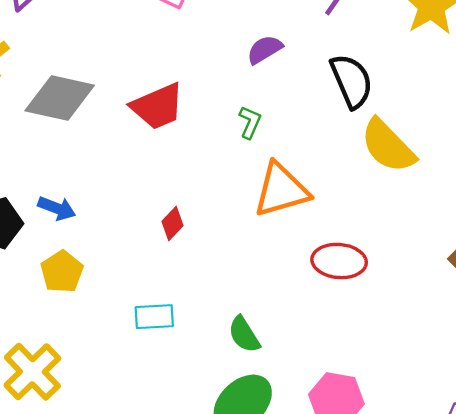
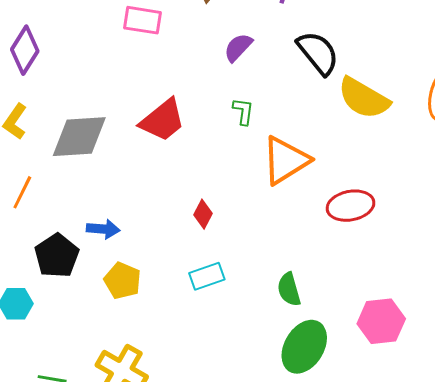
cyan rectangle: (154, 317) -> (207, 276), moved
green semicircle: (244, 334) -> (289, 289), turned 32

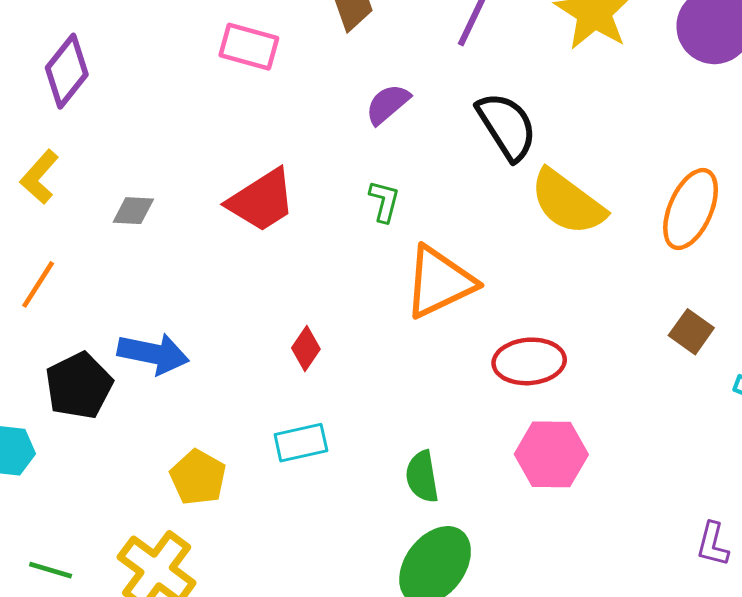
gray diamond: (79, 137) -> (133, 211), size x0.5
blue arrow: (103, 229) -> (153, 354), size x1.4
yellow pentagon: (123, 281) -> (198, 477), moved
pink hexagon: (381, 321) -> (551, 454), moved

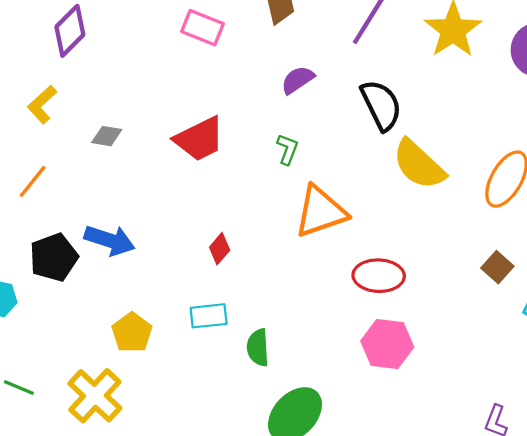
green semicircle: (422, 477) -> (258, 348), moved

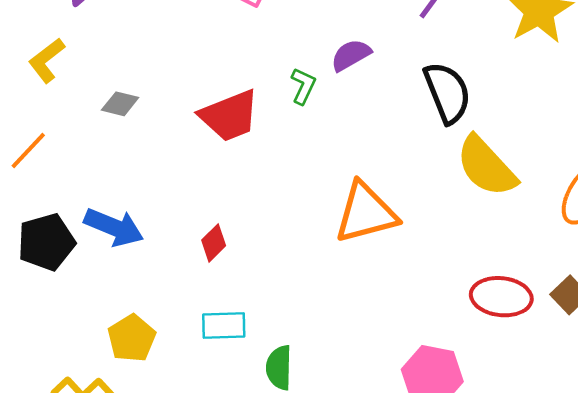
green L-shape: (287, 149) -> (303, 86), moved
red diamond: (220, 249) -> (214, 243), moved
red ellipse: (379, 276) -> (501, 297), moved

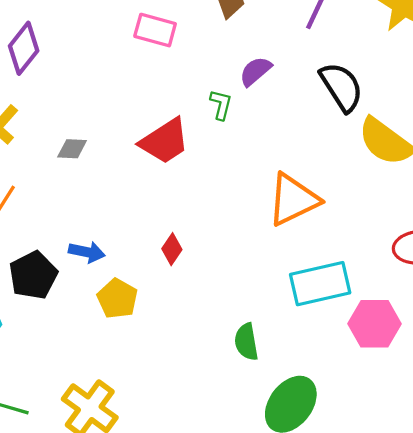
blue arrow: (114, 227) -> (87, 252), size x0.7
cyan rectangle: (224, 326) -> (320, 284), moved, size x1.6
yellow pentagon: (132, 338) -> (117, 299), moved

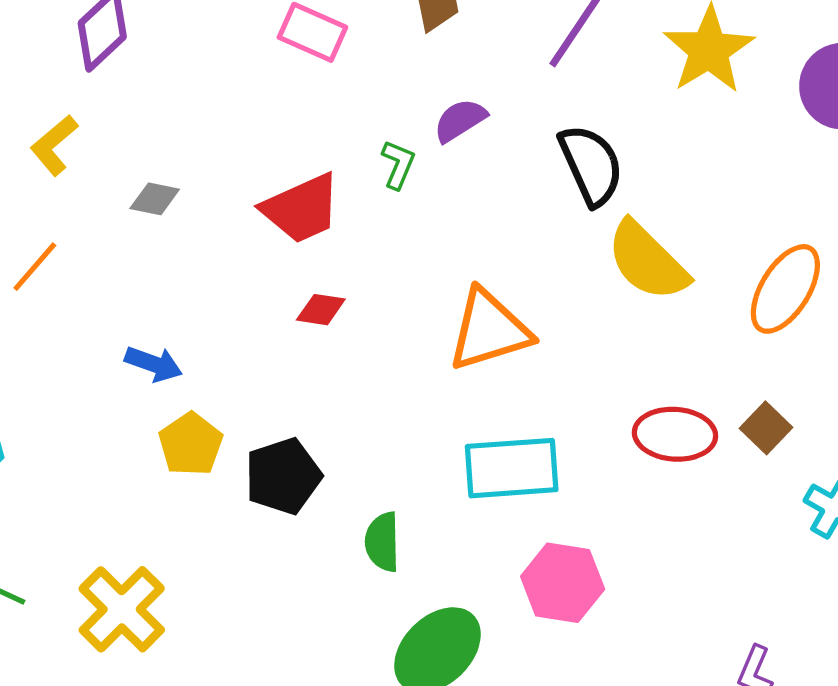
red diamond: (172, 249) -> (321, 310), moved, turned 56
black pentagon: (33, 275) -> (283, 476), moved
pink hexagon: (374, 324) -> (563, 583), moved

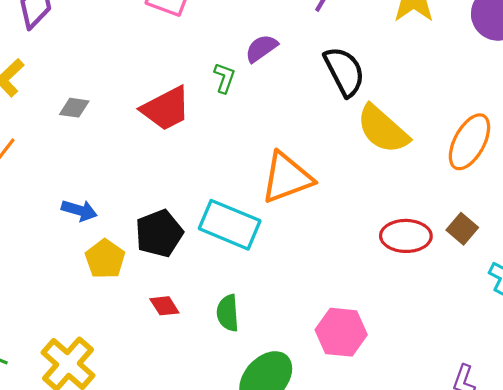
red diamond: (321, 310) -> (164, 306), moved, turned 52
cyan rectangle: (512, 468) -> (230, 225), moved, turned 30
black pentagon: (283, 476) -> (159, 233), moved

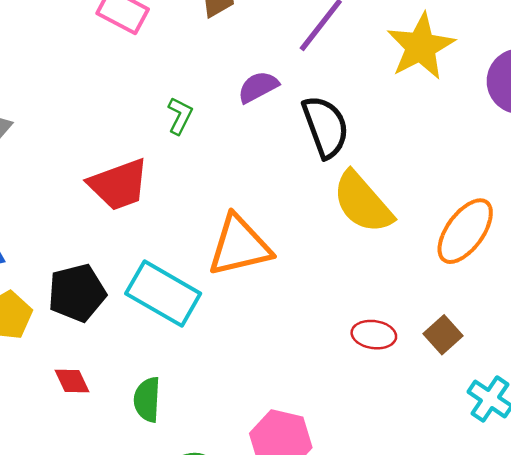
purple semicircle: (261, 48) -> (258, 87), moved
red trapezoid: (166, 109) -> (119, 185), moved
red ellipse: (406, 236) -> (374, 335), size x0.7

